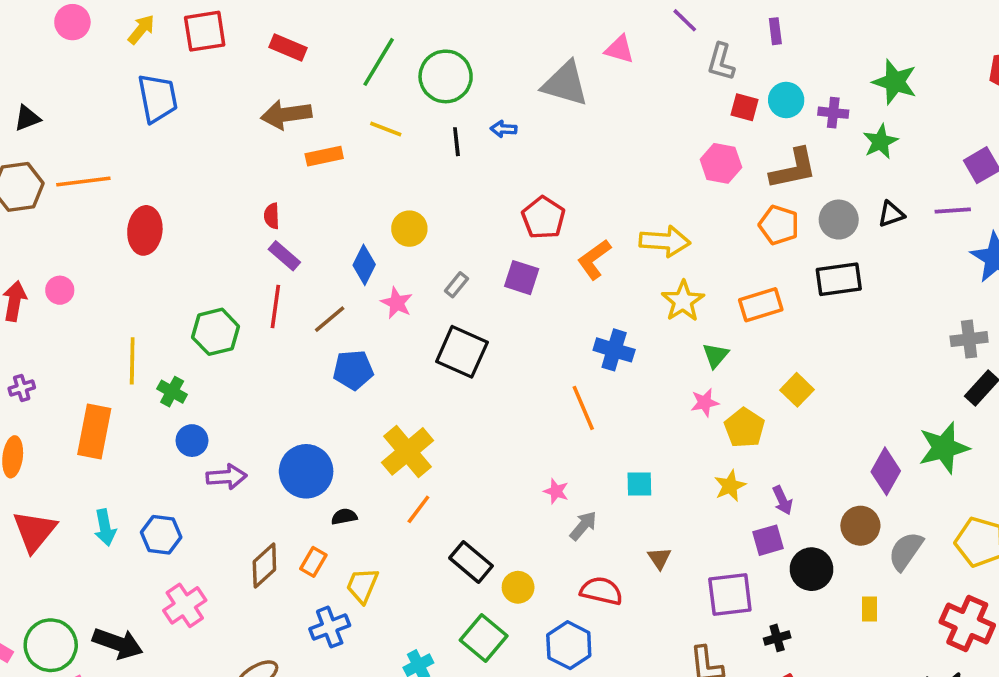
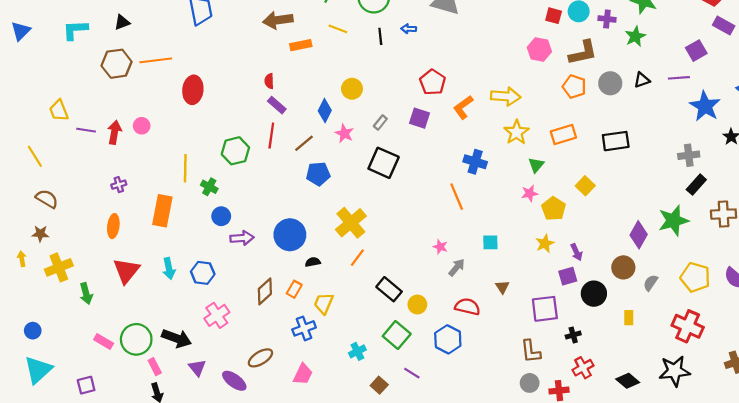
black rectangle: (839, 279) -> (616, 141), moved
gray semicircle: (906, 551) -> (651, 283), size x0.7

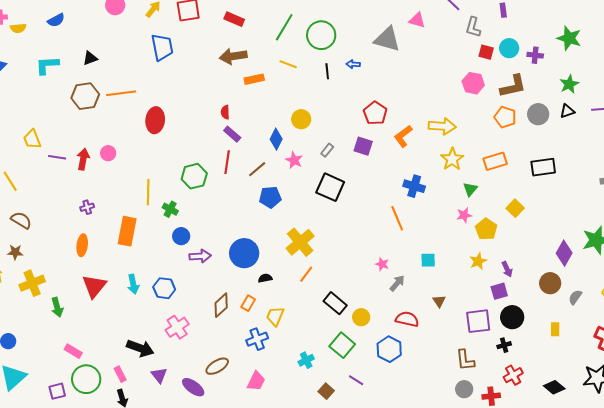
green star: (635, 36) -> (569, 84), moved
black circle: (594, 294) -> (512, 317), moved
green circle: (136, 339) -> (86, 379), moved

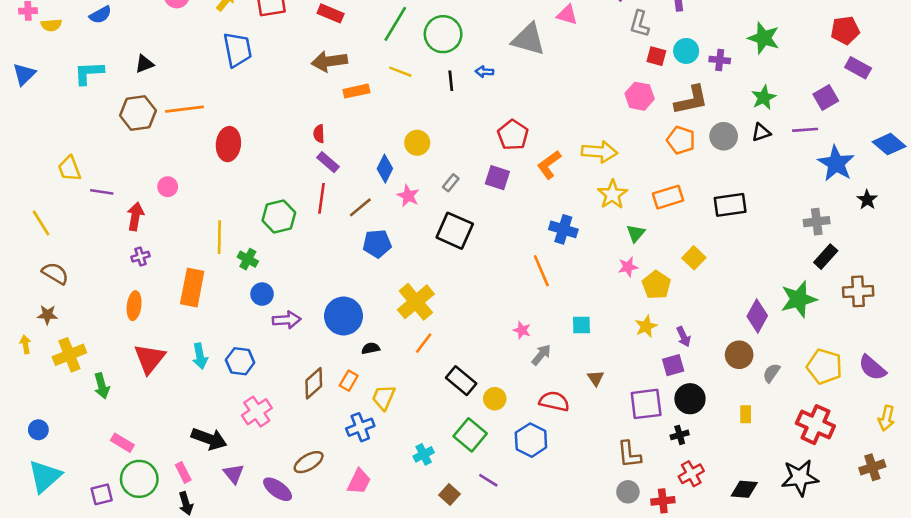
red arrow: (83, 159) -> (135, 216), moved
black diamond: (554, 387) -> (744, 489), turned -35

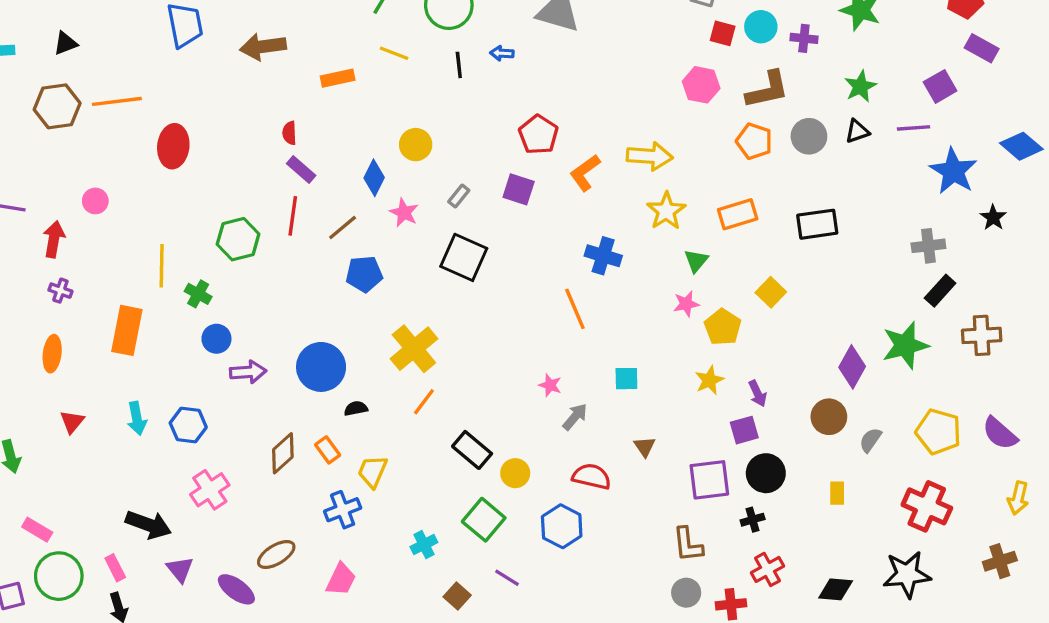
brown arrow: (329, 61) -> (263, 47), moved
purple cross: (141, 257) -> (60, 291), turned 36
red triangle: (150, 359) -> (72, 422), size x0.6
orange rectangle: (349, 381) -> (328, 450), turned -66

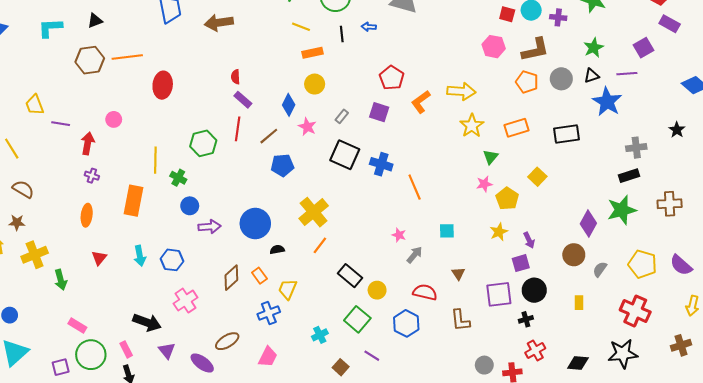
orange rectangle: (338, 78) -> (313, 53), moved
blue star: (953, 171) -> (607, 102), moved
blue cross: (603, 256) -> (381, 164), moved
black rectangle: (940, 291) -> (629, 176), moved, turned 30
brown L-shape: (688, 545) -> (460, 320), moved

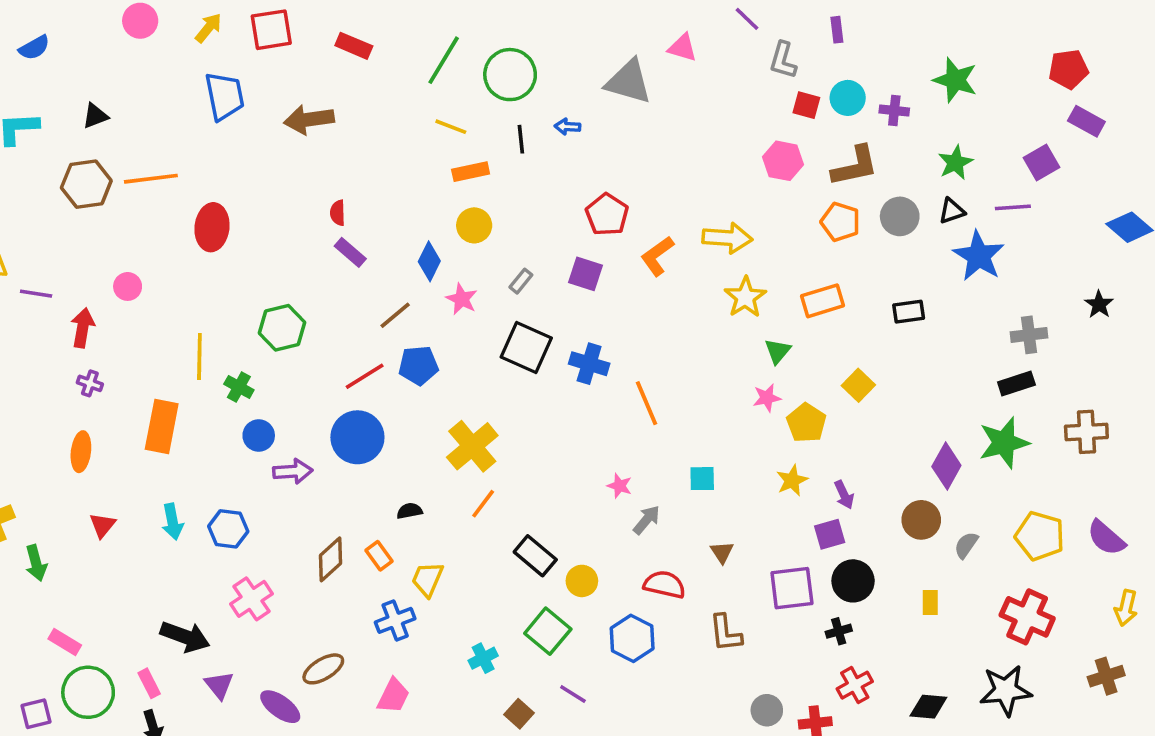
red line: (238, 129) -> (365, 376), moved, turned 50
black rectangle: (567, 134) -> (909, 312), size x0.7
blue circle: (255, 224) -> (357, 437), moved

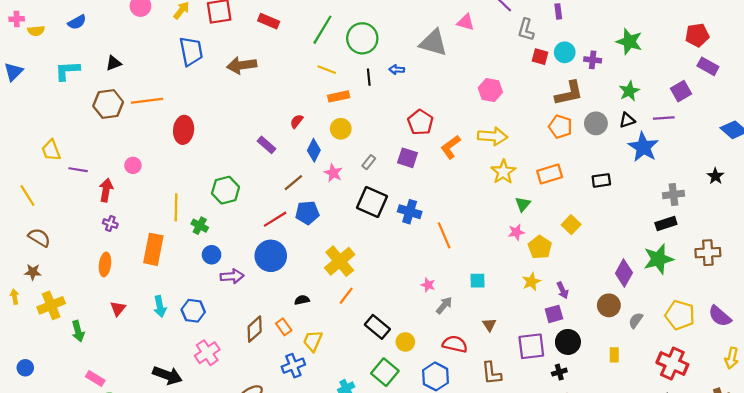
pink hexagon: (783, 161) -> (490, 90), moved
red semicircle: (338, 213) -> (297, 121), moved, turned 40

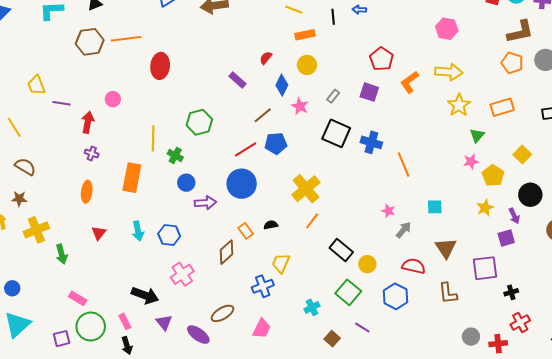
brown triangle: (489, 325) -> (446, 248), size x1.6
orange rectangle: (284, 327) -> (246, 231), moved
black circle: (568, 342) -> (530, 195), moved

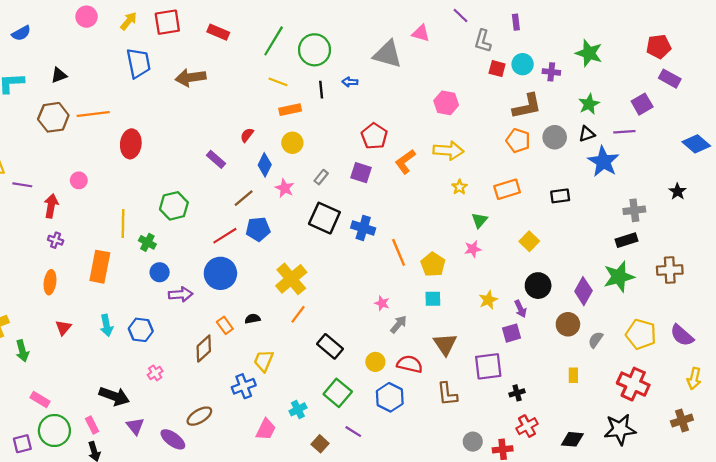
yellow star: (459, 105) -> (459, 187), size x0.6
yellow pentagon: (493, 176) -> (433, 264), moved
yellow circle: (367, 264) -> (375, 362), moved
pink cross: (182, 274) -> (155, 373), size x0.6
pink trapezoid: (262, 329) -> (266, 429), moved

